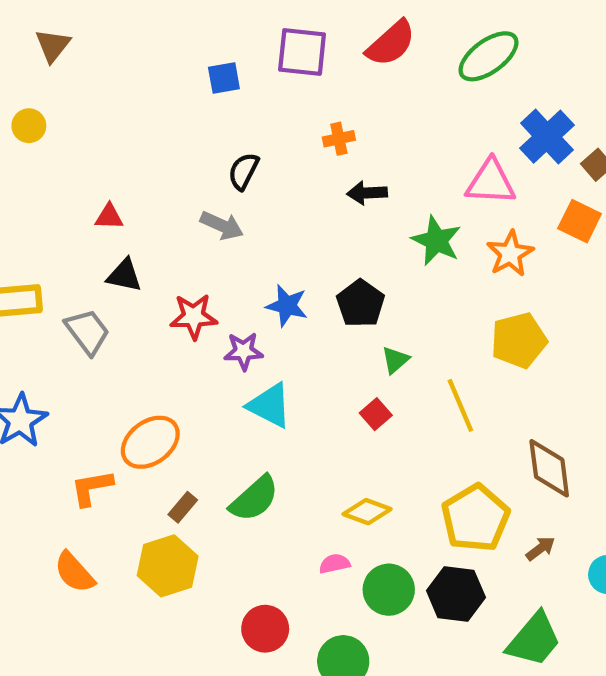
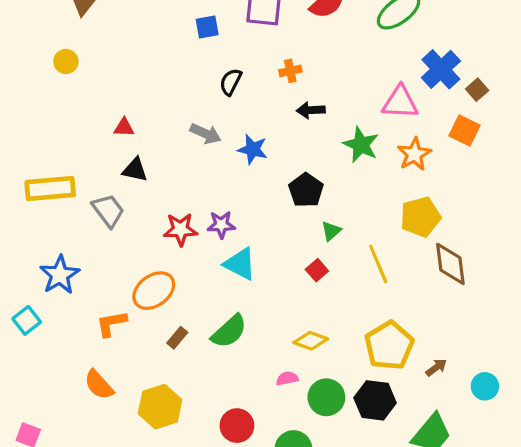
black semicircle: (243, 171) -> (231, 82), moved
blue star: (287, 306) -> (253, 149), moved
red star: (194, 316) -> (180, 229), moved
brown diamond: (549, 468) -> (450, 264), moved
yellow hexagon: (168, 566) -> (160, 407), moved

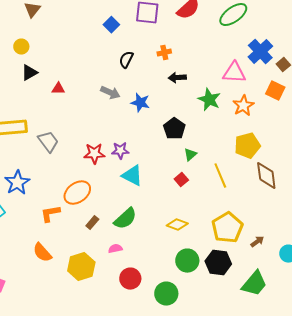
blue square: (207, 27) -> (111, 25), turned -35
black triangle: (135, 170) -> (29, 73), moved, turned -42
pink semicircle: (287, 378) -> (115, 249), moved

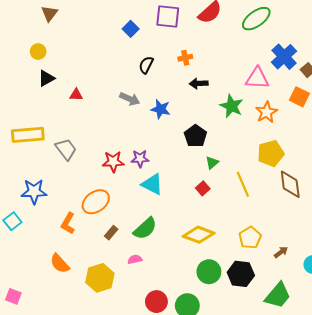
blue star: (17, 183) -> (34, 191), turned 30
orange L-shape: (50, 214) -> (68, 223), turned -50
yellow diamond: (177, 225) -> (199, 235), size x1.4
yellow pentagon: (227, 228) -> (250, 238), size x0.7
red circle: (130, 279) -> (156, 302), moved

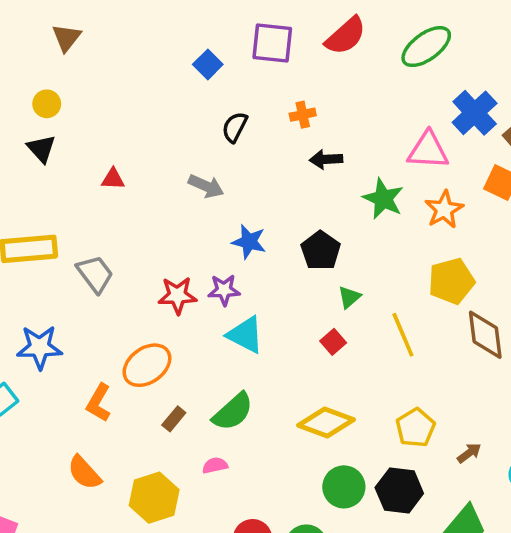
black triangle: (46, 78) -> (41, 149), moved, turned -42
blue star: (161, 109) -> (249, 242), moved

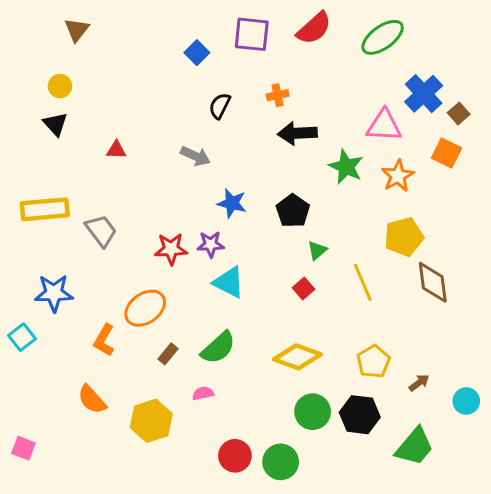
black arrow: (326, 159) -> (297, 133), size x1.4

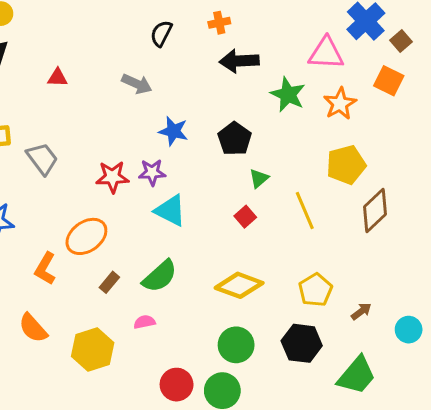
brown diamond: (433, 282) -> (375, 211), turned 54
green circle: (313, 412) -> (236, 345), moved

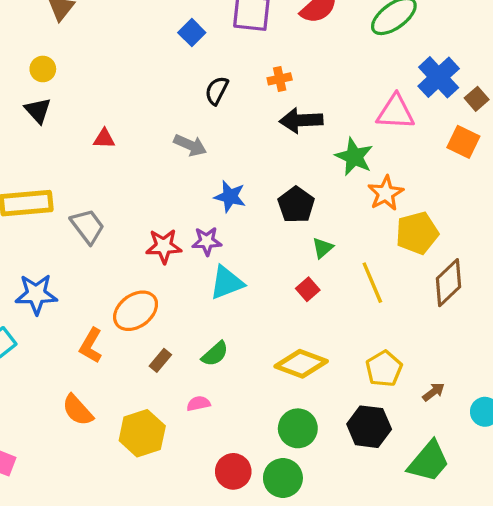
orange star: (340, 104) -> (386, 193), moved
cyan triangle: (170, 211) -> (227, 283), turned -48
green semicircle: (160, 276) -> (215, 354), size x0.7

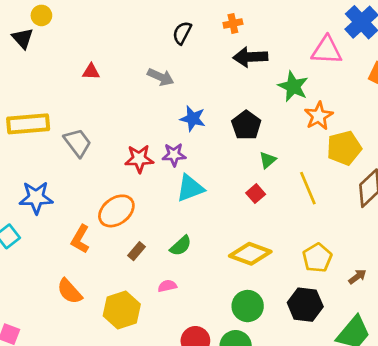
black triangle: (38, 110) -> (23, 38), moved

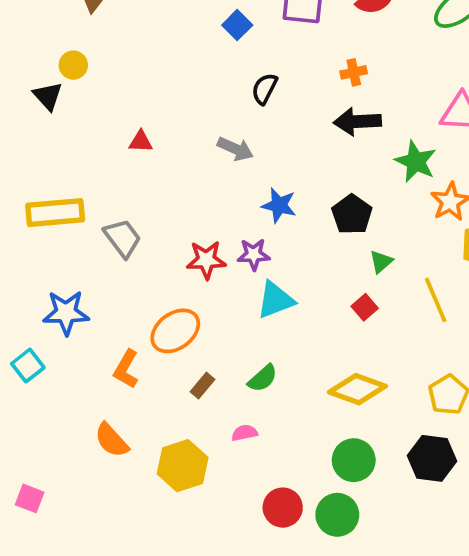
orange cross: (233, 23) -> (354, 72), moved

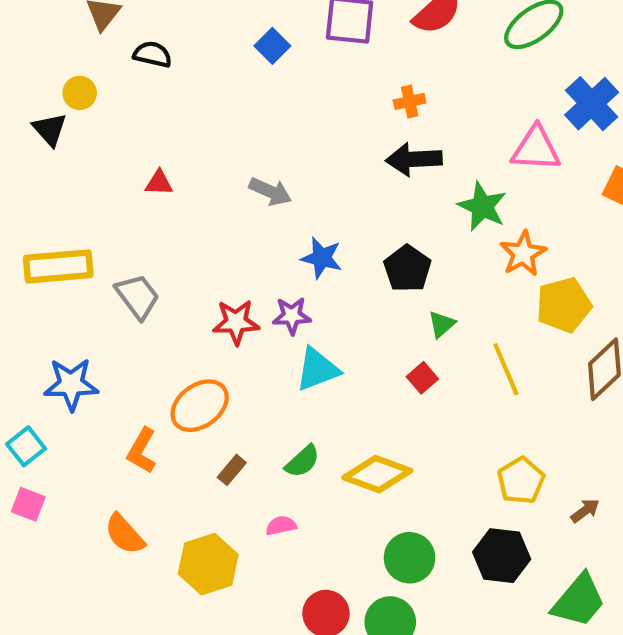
black semicircle: (264, 89) -> (152, 54), moved, turned 76
yellow diamond: (357, 389) -> (377, 474), moved
pink square: (30, 498) -> (28, 504), moved

